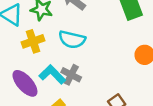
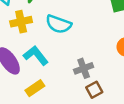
gray cross: (71, 75) -> (84, 68), moved, turned 36

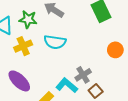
cyan L-shape: (36, 55) -> (67, 85), moved

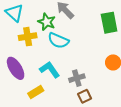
green star: (28, 19) -> (47, 22), moved
cyan L-shape: (67, 85) -> (50, 70), moved

